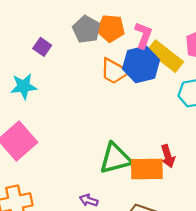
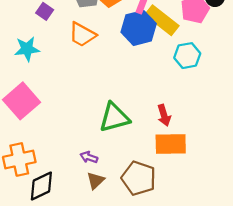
orange trapezoid: (114, 71) -> (82, 35), moved
orange rectangle: (147, 169) -> (171, 144), moved

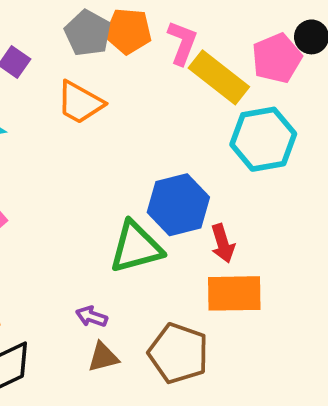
blue hexagon: (139, 28) -> (178, 205), moved
cyan hexagon: (187, 56) -> (263, 139), size x1.4
brown triangle: (96, 180) -> (103, 357), turned 30

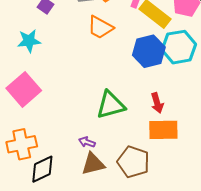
orange trapezoid: (80, 103) -> (100, 27), moved
blue hexagon: (178, 205) -> (149, 51), moved
brown triangle: (103, 357) -> (93, 164), size x1.4

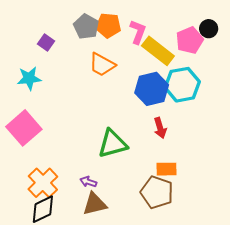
red arrow: (157, 103) -> (160, 128), moved
orange rectangle: (163, 130) -> (166, 169), size x0.7
orange cross: (22, 144) -> (43, 183), moved, turned -32
brown pentagon: (133, 162) -> (157, 192), moved

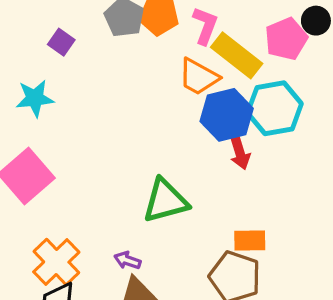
orange trapezoid: (102, 65) -> (199, 77), moved
red arrow: (160, 128) -> (240, 153), moved

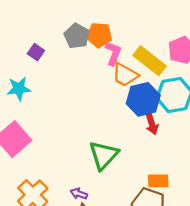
pink L-shape: (205, 26) -> (113, 53), moved
green triangle: (165, 201) -> (104, 155), turned -32

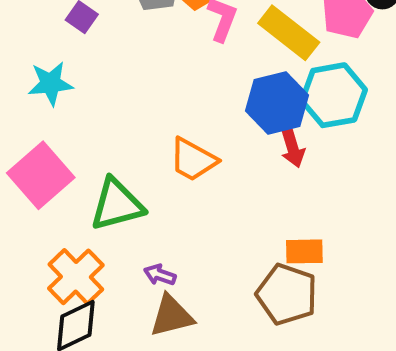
orange trapezoid: (125, 75) -> (193, 160), moved
green triangle: (104, 155) -> (117, 205), moved, turned 32

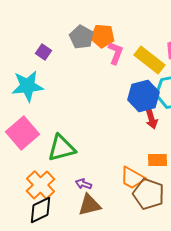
cyan star: (50, 83) -> (28, 86), size x1.4
orange trapezoid: (193, 160) -> (132, 178), moved
orange rectangle: (304, 251) -> (158, 160), moved

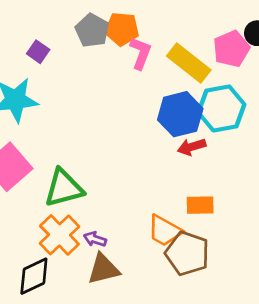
red arrow: (152, 119) -> (192, 147), turned 90
orange cross: (40, 185) -> (59, 235), moved

